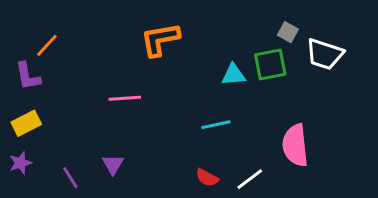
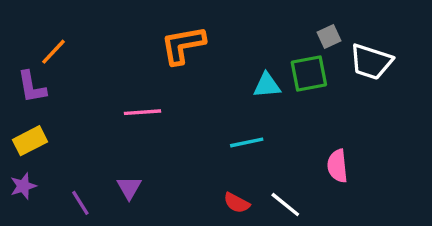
gray square: (288, 32) -> (329, 37), turned 36
pink semicircle: (295, 145) -> (337, 166), size x0.7
white line: (250, 179) -> (285, 205), turned 76

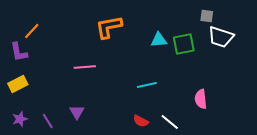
gray square: (329, 37) -> (207, 16), moved, turned 32
cyan triangle: (267, 85) -> (159, 40), moved
purple star: (23, 186) -> (20, 119), moved

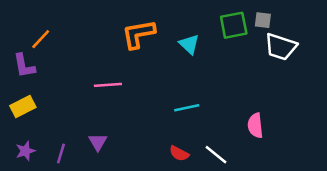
cyan triangle: (159, 40) -> (189, 44), moved, turned 48
green square: (184, 44) -> (234, 25), moved
purple line: (48, 121) -> (61, 153), turned 49

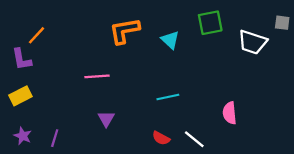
gray square: (263, 20) -> (282, 23), moved
purple triangle: (98, 142) -> (106, 119), moved
purple star: (25, 151) -> (23, 136), turned -30

